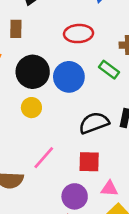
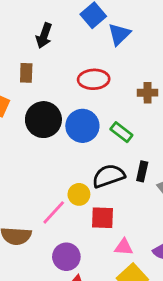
green rectangle: (109, 70) -> (121, 132), moved
yellow circle: (31, 108) -> (79, 194), moved
purple circle: (75, 196) -> (66, 257), moved

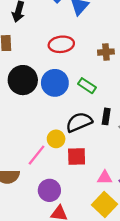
pink triangle: (124, 247) -> (105, 178), moved

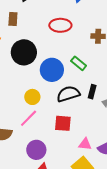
blue circle: (55, 83) -> (52, 70), moved
yellow circle: (56, 139) -> (32, 97), moved

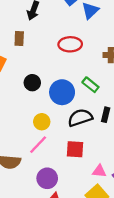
black circle: (24, 52) -> (32, 83), moved, size x0.6

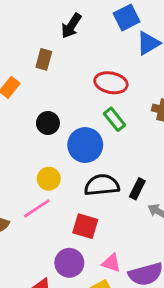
green rectangle: (90, 85) -> (115, 119), moved
purple circle: (47, 178) -> (69, 263), moved

